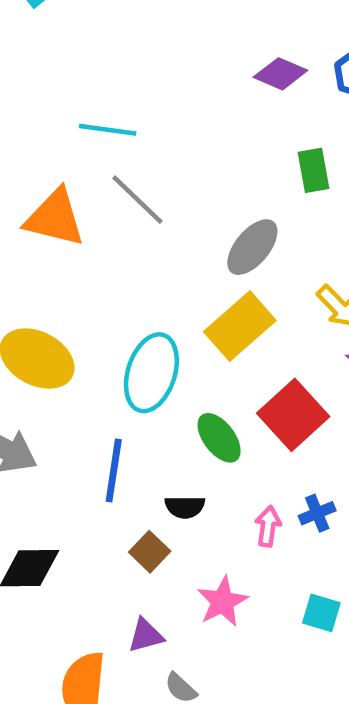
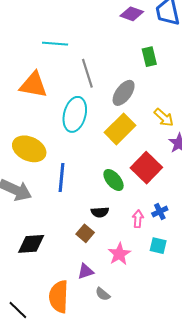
gray line: (137, 200) -> (87, 73), moved, turned 32
cyan ellipse: (151, 373) -> (75, 114), moved
blue line: (114, 470) -> (61, 178), moved
cyan square: (321, 613) -> (158, 246), moved

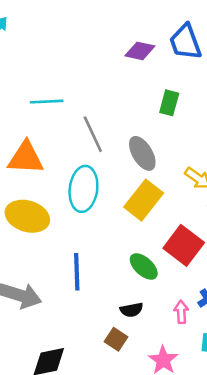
green rectangle: (149, 57) -> (169, 103), turned 36
gray ellipse: (124, 93) -> (142, 153), turned -60
yellow ellipse: (29, 149) -> (27, 216), moved

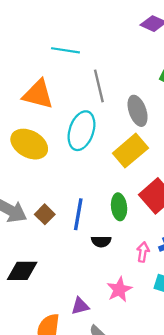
green ellipse: (144, 266) -> (119, 207), turned 30
blue line: (77, 272) -> (78, 214), moved
brown square: (116, 339) -> (45, 214), moved

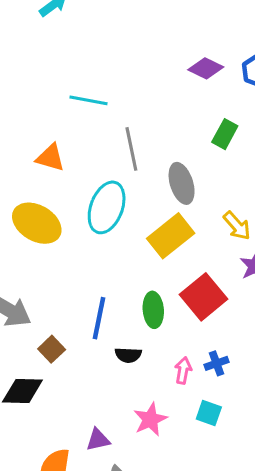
orange triangle: (38, 94) -> (50, 158), size x0.7
brown square: (45, 214) -> (52, 349), moved

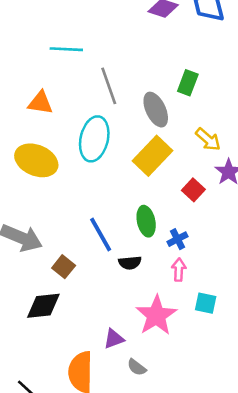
green rectangle: (225, 134) -> (188, 83), moved
red square: (203, 297) -> (193, 190), moved, size x0.6
blue line: (99, 318) -> (101, 235), turned -33
blue cross: (216, 363) -> (178, 239), moved
pink star: (150, 419) -> (156, 315), size x1.4

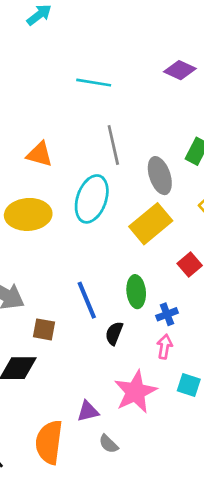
cyan line: (66, 49) -> (94, 83), moved
yellow ellipse: (36, 160) -> (28, 214), turned -33
black semicircle: (130, 263) -> (114, 333), turned 110
brown square: (64, 267) -> (44, 329), turned -35

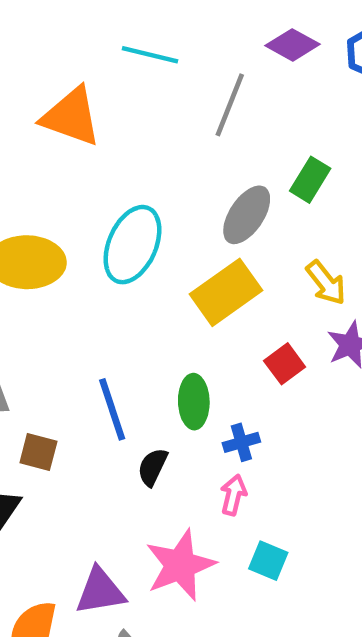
gray line: (113, 145) -> (230, 105), moved, turned 30
orange triangle: (40, 154) -> (71, 117), moved, size x1.4
gray ellipse: (160, 176) -> (247, 215), turned 48
purple triangle: (88, 411) -> (100, 591), size x1.4

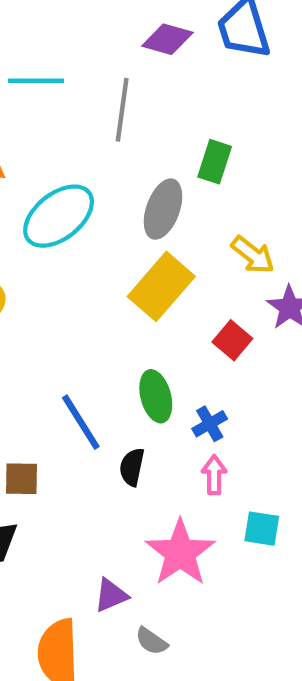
cyan ellipse: (132, 245) -> (59, 216), moved, turned 42
purple triangle: (100, 591) -> (111, 595), size x0.7

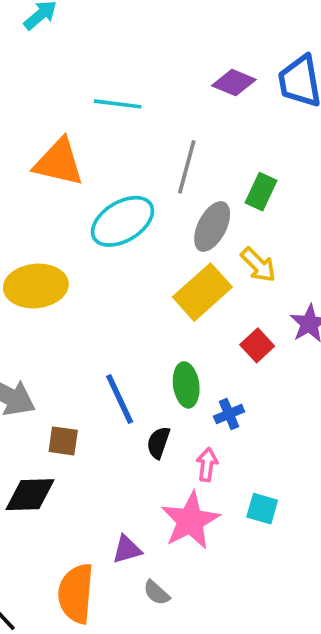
gray line: (122, 110) -> (187, 167), moved
yellow arrow: (253, 255) -> (258, 265), moved
pink arrow: (214, 475) -> (207, 464), moved

